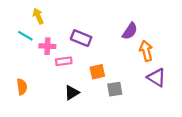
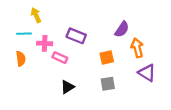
cyan line: (25, 36) -> (24, 34), turned -32
pink rectangle: (64, 61) -> (60, 58), turned 32
orange square: (97, 72) -> (107, 58), moved
orange semicircle: (22, 87) -> (21, 59), moved

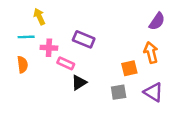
purple semicircle: (122, 29) -> (157, 21), moved
orange square: (107, 58) -> (129, 68), moved
purple triangle: (147, 73) -> (153, 92), moved
black triangle: (67, 87) -> (79, 83), moved

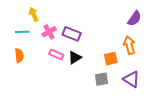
pink cross: (49, 48) -> (49, 32), moved, turned -32
black triangle: (79, 83) -> (75, 58), moved

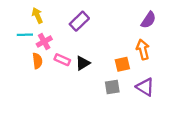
pink cross: (49, 32) -> (44, 42), moved
purple rectangle: (72, 34) -> (79, 21), moved, turned -66
orange semicircle: (19, 55) -> (37, 61), moved

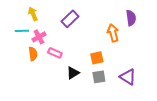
purple semicircle: (148, 20) -> (131, 18), turned -42
orange arrow: (143, 49) -> (113, 33), moved
black triangle: (83, 63) -> (73, 73), moved
orange square: (122, 64) -> (97, 58), moved

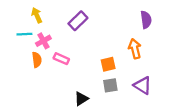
orange arrow: (113, 33) -> (135, 49), moved
black triangle: (73, 73) -> (81, 99), moved

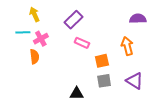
purple semicircle: (146, 20) -> (138, 19), turned -84
pink rectangle: (61, 59) -> (82, 43), moved
black triangle: (81, 99) -> (77, 93), turned 32

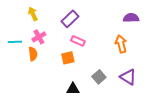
cyan line: (23, 32) -> (15, 42), moved
orange square: (102, 61) -> (68, 58), moved
gray square: (104, 81) -> (99, 77), turned -32

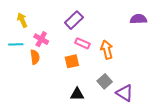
yellow arrow: (33, 14) -> (22, 20), moved
pink cross: (39, 37) -> (41, 39), turned -32
orange arrow: (121, 44) -> (107, 50), moved
purple triangle: (128, 77) -> (125, 93), moved

